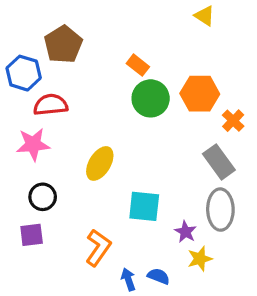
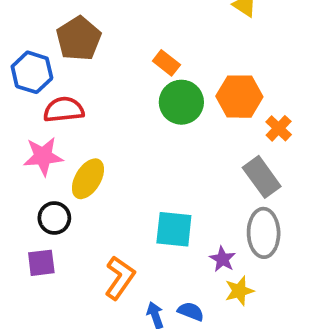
yellow ellipse: (100, 163) -> (88, 179), moved

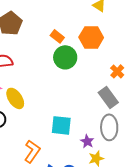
orange hexagon: (239, 97) -> (91, 37), moved
yellow ellipse: (88, 179) -> (15, 98), turned -65

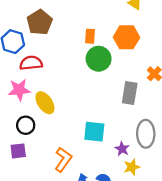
orange rectangle: (57, 36) -> (90, 36), turned 56
gray rectangle: (108, 97) -> (130, 93), moved, turned 45

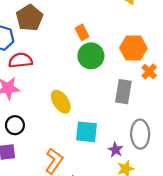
orange rectangle: (90, 36) -> (82, 32), turned -32
orange hexagon: (126, 37) -> (133, 48), moved
yellow ellipse: (45, 103) -> (61, 102), moved

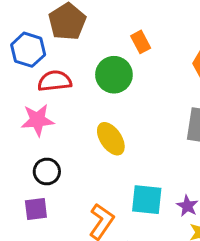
green circle: (91, 56) -> (114, 75), moved
cyan square: (86, 132) -> (147, 200), moved

